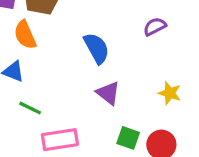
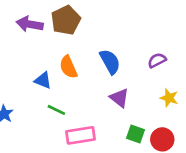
purple semicircle: (155, 27) -> (157, 60), moved
orange semicircle: (25, 35) -> (68, 67), moved

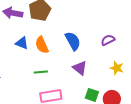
blue triangle: (43, 80) -> (22, 43), moved
green line: (56, 110) -> (41, 72), moved, turned -32

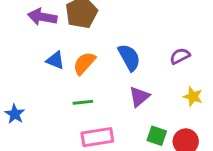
orange semicircle: (42, 45) -> (84, 63), turned 66
purple triangle: (80, 68) -> (139, 97), turned 42

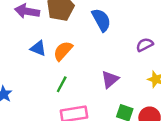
blue semicircle: (129, 57) -> (101, 20), moved
green line: (83, 102) -> (62, 84), turned -56

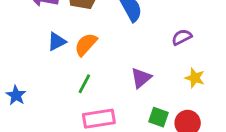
blue triangle: (38, 48) -> (57, 42), turned -49

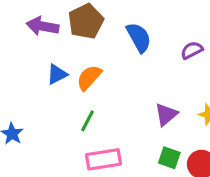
purple semicircle: (182, 37) -> (192, 50), moved
purple triangle: (141, 78) -> (166, 114), moved

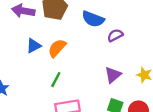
blue semicircle: (139, 37) -> (93, 19), turned 140
purple semicircle: (192, 50) -> (115, 35), moved

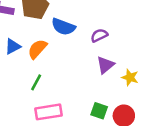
blue semicircle: (93, 19) -> (63, 27), moved
purple triangle: (113, 75) -> (105, 65), moved

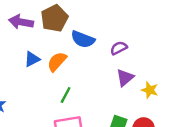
green line: (36, 82) -> (66, 95), moved

